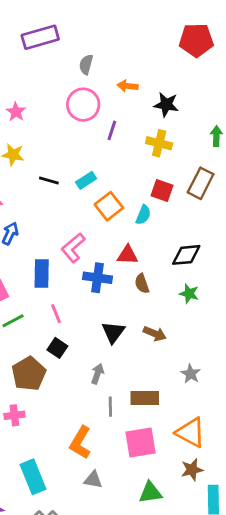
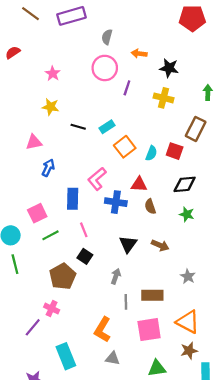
red square: (162, 190) -> (175, 151), moved
pink cross: (14, 415) -> (52, 308), turned 32

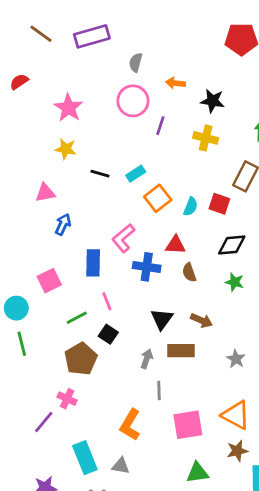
pink star: (53, 74) -> (68, 108), size x1.5
green line: (50, 235) -> (77, 318), moved
brown rectangle: (152, 295) -> (181, 351), moved
gray triangle: (113, 358) -> (121, 466), moved

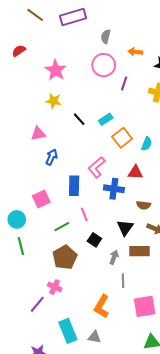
black line: (100, 174) -> (79, 119), turned 32
brown semicircle: (189, 272) -> (144, 205), moved, turned -64
black square: (108, 334) -> (94, 240), moved

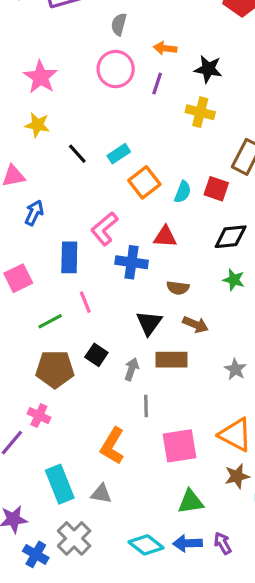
purple line: (124, 83) -> (157, 83), moved
black square: (94, 240) -> (96, 355), moved
brown pentagon: (65, 257) -> (55, 369), turned 30

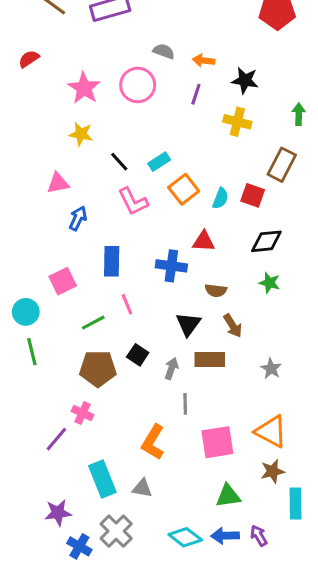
gray semicircle: (119, 24) -> (164, 51), moved, turned 95
pink circle: (116, 69) -> (138, 85), moved
pink L-shape: (104, 229) -> (133, 201), moved, turned -76
brown arrow: (195, 325) -> (233, 326), turned 35

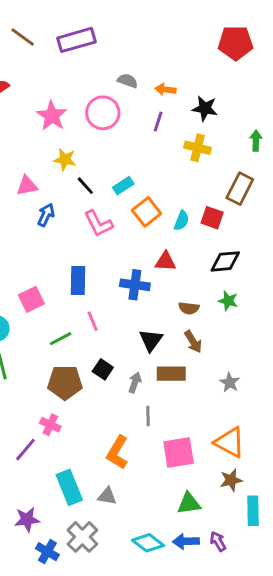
yellow star: (81, 134) -> (65, 159), moved
pink triangle: (58, 183) -> (27, 186), moved
blue arrow: (78, 218) -> (46, 215), moved
brown semicircle: (216, 290) -> (189, 308), moved

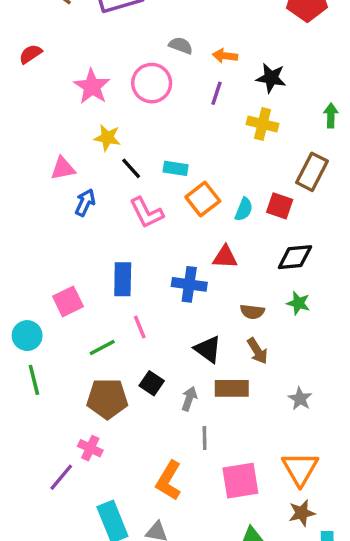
cyan rectangle: (123, 186) -> (176, 168), turned 42
black triangle: (151, 340) -> (208, 349), turned -30
orange triangle: (230, 442) -> (300, 469), turned 32

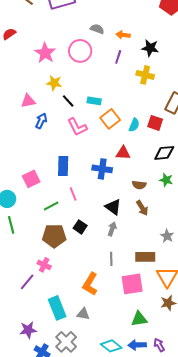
brown rectangle: (232, 388) -> (145, 257), moved
gray arrow: (189, 399) -> (112, 229), moved

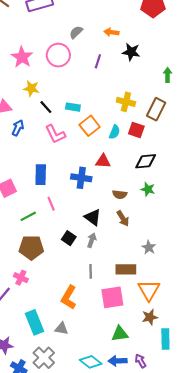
gray semicircle: (97, 29) -> (76, 32), turned -64
orange arrow: (123, 35) -> (111, 32), moved
yellow cross: (145, 75) -> (126, 102), moved
black square: (80, 227) -> (69, 238), moved

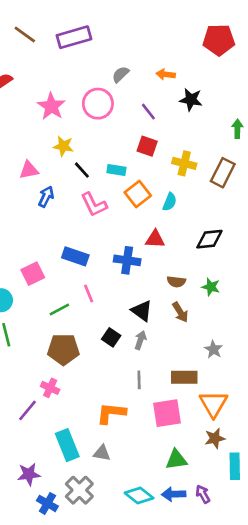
purple line: (98, 61) -> (148, 112), turned -56
red square: (136, 130) -> (147, 146), moved
blue rectangle: (41, 175) -> (75, 256), turned -72
green star: (148, 189) -> (211, 287), moved
orange L-shape: (69, 297) -> (111, 413), turned 65

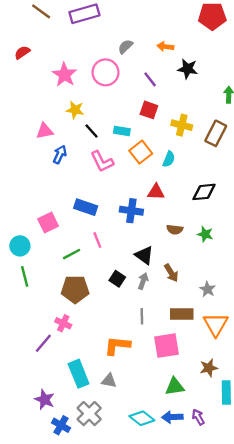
brown arrow: (180, 312) -> (171, 273), moved
orange triangle: (213, 404) -> (216, 324), moved
purple star: (29, 474) -> (45, 399), turned 30

